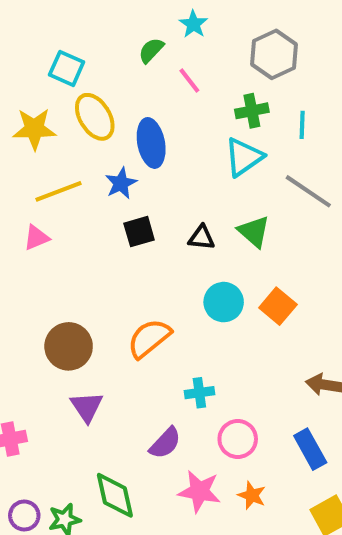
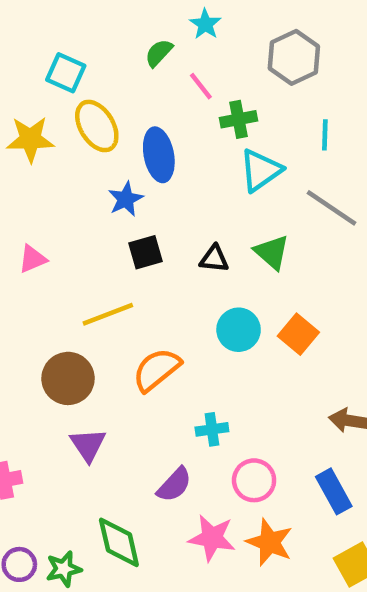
green cross: (252, 111) -> (239, 119), moved
yellow line: (58, 191) -> (108, 314), moved
orange star: (252, 495) -> (270, 542), size x1.5

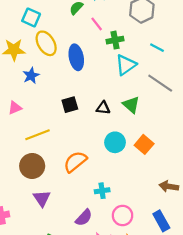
cyan line: (325, 135) -> (157, 48), turned -64
blue star: (126, 199) -> (31, 76), moved
yellow line: (108, 314) -> (38, 135), moved

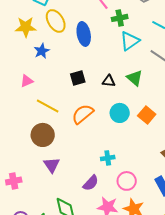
yellow line: (38, 135) -> (48, 106), turned 50
orange semicircle: (75, 162) -> (83, 114), moved

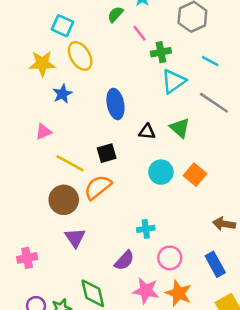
blue ellipse: (84, 34) -> (115, 104), moved
black square: (78, 78) -> (107, 153), moved
orange semicircle: (83, 114) -> (98, 187), moved

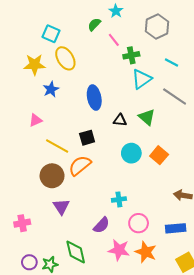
blue rectangle: (215, 264) -> (176, 228), turned -66

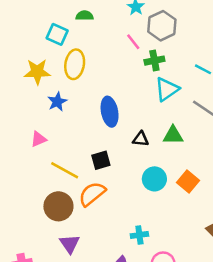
green semicircle: (94, 24) -> (85, 16), moved, turned 48
gray hexagon: (157, 26) -> (162, 26), moved
yellow ellipse: (65, 58) -> (75, 64), turned 40
green triangle: (147, 117) -> (173, 135), turned -42

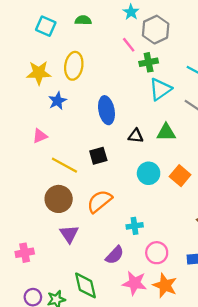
cyan square: (57, 34) -> (46, 26), moved
orange semicircle: (92, 194) -> (99, 201), moved

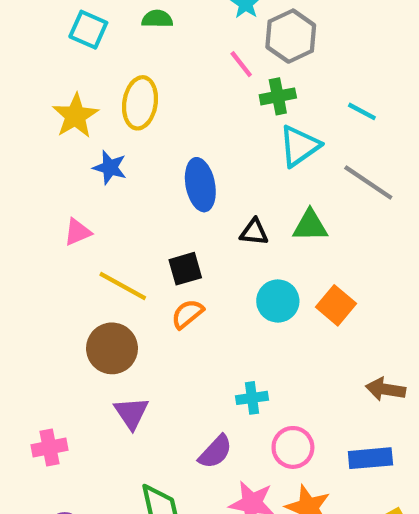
yellow star: (39, 73) -> (75, 116), turned -30
blue star: (57, 101) -> (110, 167), turned -30
orange semicircle: (99, 201) -> (187, 314), moved, size x0.7

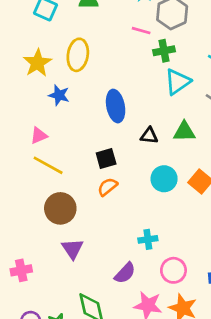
pink line: (241, 64) -> (141, 31), turned -36
yellow line: (123, 286) -> (48, 165), moved

